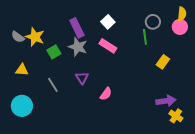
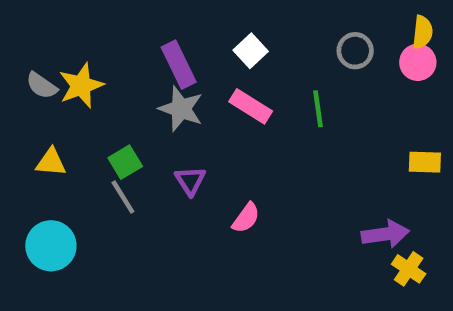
yellow star: (35, 37) -> (81, 86), turned 30
green line: (145, 37) -> (318, 109), moved
green square: (54, 52) -> (125, 162), moved
yellow rectangle: (163, 62) -> (425, 162), moved, turned 56

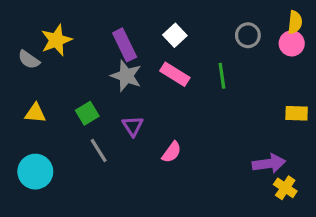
yellow star: (81, 86) -> (56, 40), moved
gray line: (123, 197) -> (99, 150), moved

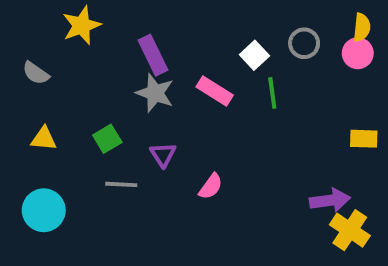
white square: (175, 35) -> (254, 55), moved
yellow star: (56, 40) -> (81, 25), moved
gray line: (99, 150) -> (121, 184), turned -55
yellow cross: (285, 188) -> (350, 230), size x1.4

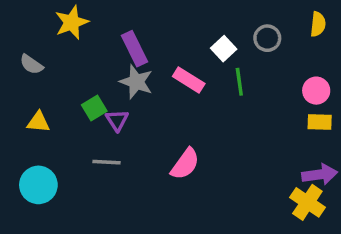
pink circle: (358, 53) -> (316, 91), moved
green square: (107, 139) -> (94, 108), moved
purple triangle: (163, 155) -> (117, 120), moved
pink semicircle: (211, 186) -> (185, 164), size x1.4
purple arrow: (330, 200) -> (320, 174), moved

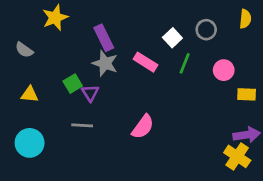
green line: (239, 82) -> (185, 63), turned 30
pink circle: (316, 91) -> (224, 70), moved

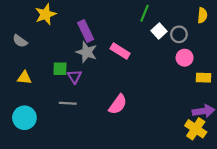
gray circle: (206, 30) -> (179, 34), moved
white square: (172, 38) -> (159, 31), moved
green line: (185, 63) -> (145, 13), moved
green square: (73, 84) -> (60, 69), turned 32

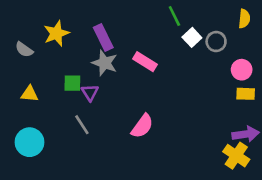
green line: (145, 13) -> (174, 16), turned -48
yellow star: (46, 14) -> (56, 33), moved
pink circle: (185, 58) -> (242, 70), moved
gray line: (68, 103) -> (82, 125), turned 54

